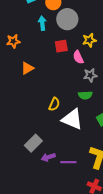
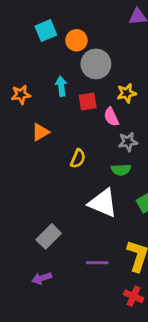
cyan arrow: (42, 23) -> (61, 86), moved
yellow semicircle: (54, 104) -> (78, 159), moved
purple arrow: (48, 157) -> (42, 278), moved

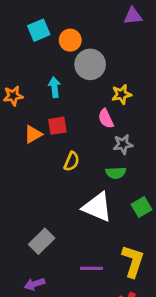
red square: (88, 102) -> (57, 126), moved

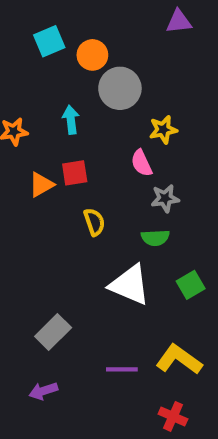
yellow semicircle: (72, 161) -> (94, 222), turned -42
yellow L-shape: (133, 261) -> (179, 359), turned -72

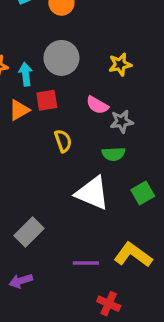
gray circle: (120, 88) -> (61, 58), moved
cyan arrow: (71, 120) -> (26, 74), moved
pink semicircle: (142, 163) -> (97, 105), moved, turned -35
red cross: (173, 416) -> (109, 304), moved

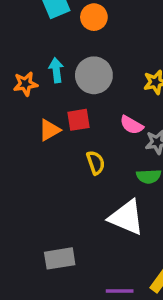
cyan arrow: (26, 74) -> (56, 70), moved
gray rectangle: (29, 232) -> (60, 258), turned 36

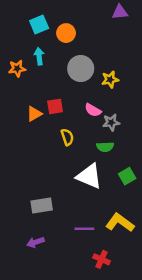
cyan arrow: (56, 70) -> (39, 56), moved
gray circle: (94, 75) -> (81, 69), moved
orange star: (25, 84) -> (17, 69), moved

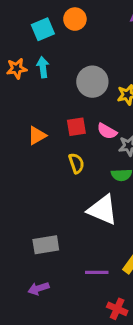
orange circle: (66, 33) -> (75, 19), moved
orange star: (17, 69) -> (17, 69), moved
red square: (55, 106) -> (76, 127), moved

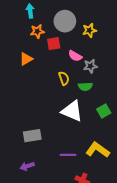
orange star: (17, 69) -> (37, 31), moved
red square: (76, 127) -> (54, 44), moved
yellow semicircle: (76, 163) -> (64, 78), moved

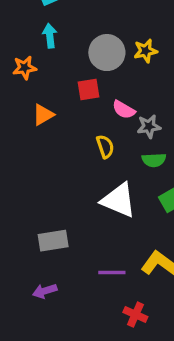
yellow star: (89, 30) -> (146, 51), moved
orange star: (37, 31) -> (25, 68), moved
green semicircle: (85, 87) -> (154, 160), moved

